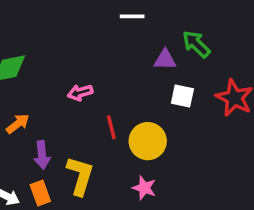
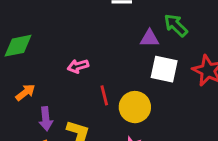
white square: (182, 96) -> (164, 69), size x1.4

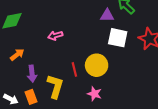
red line: (104, 95) -> (74, 69), moved

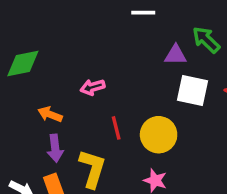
orange arrow: (17, 55) -> (50, 114), moved, turned -120
red line: (74, 69) -> (116, 128), moved

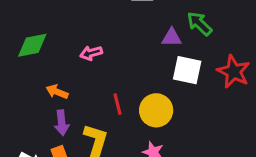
pink arrow: (92, 87) -> (91, 53), moved

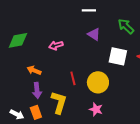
purple triangle: (172, 38) -> (94, 34), moved, turned 32

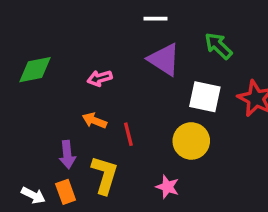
purple triangle: (94, 34) -> (164, 59), size x1.5
orange arrow: (34, 70) -> (94, 121), moved
yellow circle: (98, 82) -> (191, 141), moved

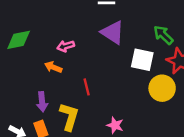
green arrow: (218, 46) -> (163, 35), moved
orange arrow: (94, 121) -> (53, 67), moved
yellow circle: (191, 141) -> (162, 88), moved

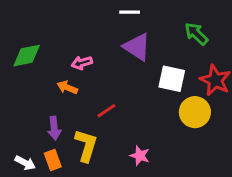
green arrow: (163, 35) -> (196, 34), moved
red line: (87, 87) -> (106, 111), turned 70

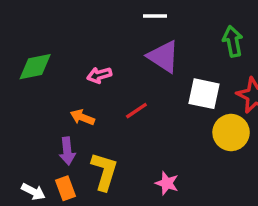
green arrow: (196, 34) -> (233, 41), turned 35
orange arrow: (67, 87) -> (82, 117), moved
red line: (106, 111) -> (136, 111), moved

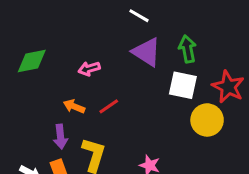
white line: (155, 16) -> (139, 16), turned 30
green arrow: (233, 41) -> (187, 49), moved
red line: (136, 111) -> (109, 106), moved

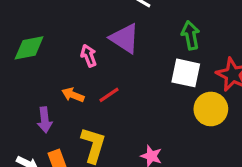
purple triangle: (147, 52) -> (125, 38), moved
pink arrow: (89, 69) -> (89, 56), turned 85
purple arrow: (60, 137) -> (45, 120), moved

